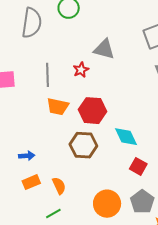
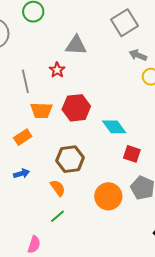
brown hexagon: (83, 145) -> (70, 159), moved
blue arrow: (27, 156) -> (22, 174), moved
orange rectangle: (31, 182) -> (23, 137), moved

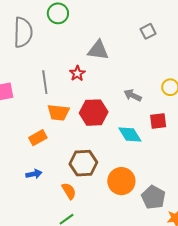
gray square: (124, 23) -> (148, 31), size x0.6
gray arrow: (138, 55) -> (133, 95), moved
red square: (132, 154) -> (158, 121), moved, turned -30
orange circle: (108, 196) -> (121, 181), moved

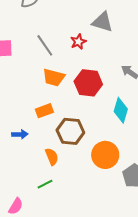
gray line: (45, 82) -> (45, 45), turned -35
cyan diamond: (130, 135) -> (121, 110), turned 40
orange rectangle: (38, 138) -> (44, 111), moved

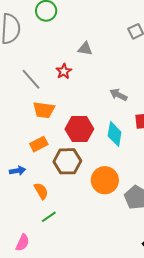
gray triangle: (102, 22) -> (85, 49), size x0.7
red hexagon: (88, 83) -> (79, 129), moved
orange semicircle: (52, 157) -> (41, 191), moved

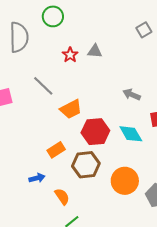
red star: (64, 71) -> (70, 55), moved
orange trapezoid: (44, 110) -> (71, 109), moved, turned -30
cyan diamond: (115, 134) -> (131, 134), turned -35

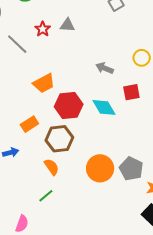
gray line: (43, 86) -> (17, 44), moved
orange circle: (125, 181) -> (100, 168), moved
orange semicircle: (62, 197) -> (52, 167), moved

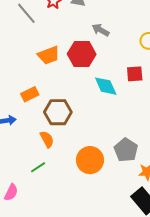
gray arrow: (105, 68) -> (101, 30), moved
red hexagon: (69, 106) -> (82, 54), moved
orange circle: (100, 168) -> (90, 160), moved

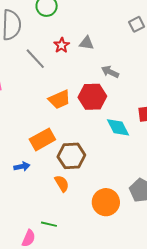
orange rectangle: (30, 94) -> (42, 139), size x1.4
green line: (38, 167) -> (49, 224), moved, turned 49

